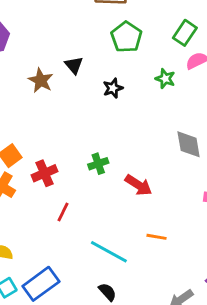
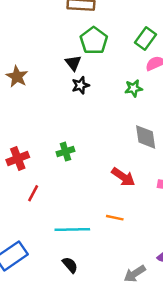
black triangle: (74, 65) -> (73, 63), moved
green star: (165, 79) -> (134, 88), moved, turned -30
red arrow: (138, 185) -> (123, 177), moved
cyan line: (109, 252) -> (72, 230), turned -32

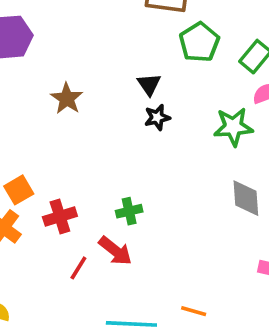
green pentagon: (94, 41) -> (199, 42), moved
green star: (134, 88) -> (233, 127), size x1.5
red arrow: (123, 177) -> (115, 251), moved

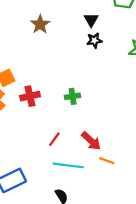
red arrow: (115, 251) -> (91, 141), moved
red line: (78, 268) -> (54, 139), moved

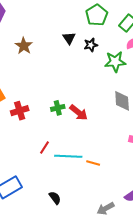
black star: (94, 40) -> (91, 45), moved
red arrow: (91, 141) -> (79, 113), moved
cyan line: (68, 165) -> (68, 156), moved

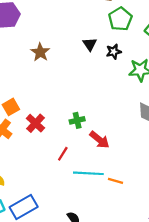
red cross: (20, 111) -> (35, 123), turned -30
red arrow: (79, 113) -> (99, 140), moved
red line: (45, 147) -> (63, 154), moved

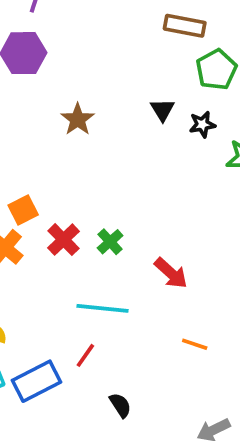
green cross: (77, 120) -> (110, 242), moved, turned -32
red line: (63, 154) -> (85, 355), moved
cyan line: (88, 173) -> (102, 308), moved

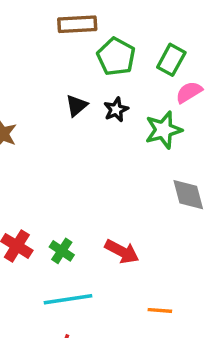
black triangle: (162, 110) -> (77, 106), turned 35
green cross: (110, 242) -> (62, 251), moved

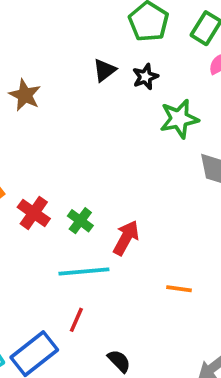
green star: (163, 130) -> (179, 119), moved
red arrow: (122, 251) -> (126, 238), moved, turned -92

